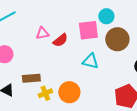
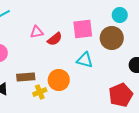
cyan circle: (106, 16) -> (120, 15), moved
orange circle: (69, 92) -> (59, 80), moved

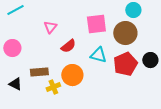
pink triangle: (37, 32) -> (50, 27), turned -40
red semicircle: (55, 39) -> (68, 46), moved
red pentagon: (121, 95) -> (125, 64), moved

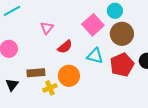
cyan circle: (133, 10) -> (115, 11), moved
pink square: (96, 24) -> (93, 25), turned -35
black triangle: (15, 84) -> (12, 85), turned 40

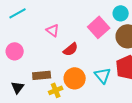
pink triangle: (47, 28) -> (53, 30), turned -32
cyan triangle: (95, 56) -> (103, 75), moved, turned 36

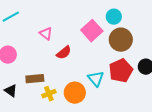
orange circle: (75, 78) -> (75, 93), moved
black triangle: (18, 87) -> (11, 91), turned -32

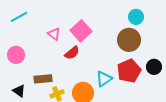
cyan circle: (114, 17) -> (136, 17), moved
pink square: (92, 31) -> (81, 31), moved
cyan triangle: (96, 79) -> (104, 79), turned 36

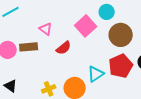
cyan circle: (136, 17) -> (107, 12), moved
pink square: (81, 31) -> (86, 26), moved
brown rectangle: (43, 79) -> (29, 47), moved

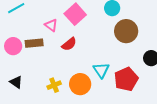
pink square: (86, 26) -> (75, 14), moved
red pentagon: (121, 66) -> (126, 79), moved
cyan triangle: (96, 74) -> (101, 70), turned -30

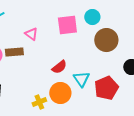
pink square: (75, 14) -> (67, 25), moved, turned 35
red semicircle: (69, 44) -> (59, 67), moved
yellow cross: (54, 85) -> (39, 102), moved

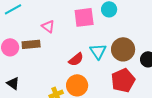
brown circle: (106, 40) -> (123, 49), moved
cyan triangle: (81, 79) -> (98, 51), moved

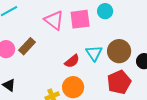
pink triangle: (48, 26) -> (54, 20), moved, size x1.5
brown rectangle: (31, 44) -> (27, 46), turned -42

